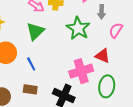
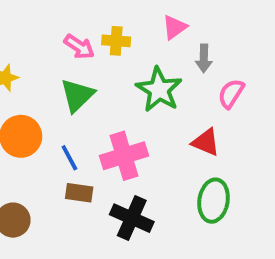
pink cross: (81, 71) -> (124, 156), moved
brown rectangle: (30, 89) -> (79, 193), moved

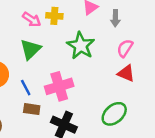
gray arrow: (204, 58) -> (115, 18), moved
red triangle: (206, 142) -> (126, 73), moved
green ellipse: (214, 201) -> (114, 114), turned 40

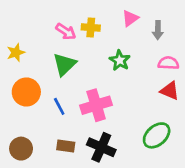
green star: (81, 46) -> (120, 60), size x0.7
pink semicircle: (125, 48) -> (168, 63), turned 60
brown rectangle: (32, 109) -> (66, 146), moved

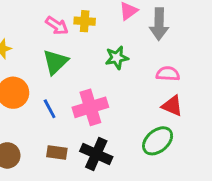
gray arrow: (158, 30) -> (159, 24), size x1.5
green star: (120, 60) -> (117, 58), turned 30
pink semicircle: (168, 63) -> (168, 74), moved
red triangle: (170, 91) -> (172, 106), moved

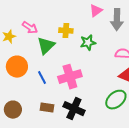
yellow cross: (85, 21) -> (66, 31), moved
pink arrow: (57, 26) -> (30, 28), moved

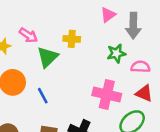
green star: (88, 43) -> (116, 53), moved
pink cross: (70, 77) -> (107, 94), moved, turned 30

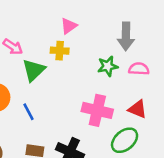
pink triangle: (108, 15) -> (69, 26), moved
pink semicircle: (141, 67) -> (139, 69), moved

